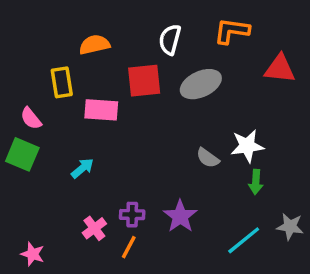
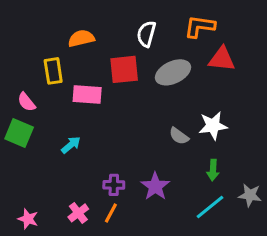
red triangle: (280, 69) -> (222, 59), moved
green arrow: (256, 182) -> (213, 170), moved
pink cross: (94, 228) -> (78, 213), moved

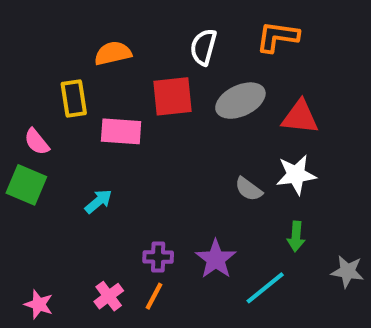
red triangle: (222, 59) -> (300, 117), moved
cyan line: (210, 207) -> (265, 288), moved

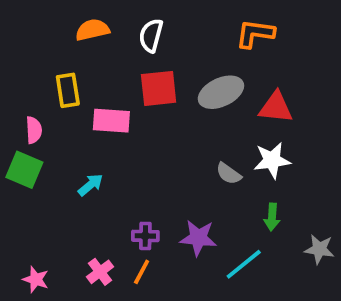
white semicircle: (203, 47) -> (151, 35), moved
orange semicircle: (113, 53) -> (92, 30), moved
pink semicircle: (37, 142) -> (34, 130), turned -144
purple star: (216, 259) -> (198, 238), turned -30

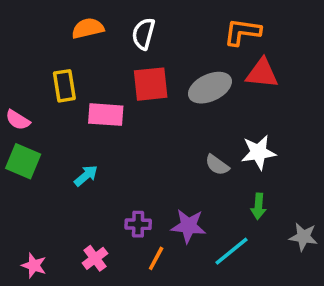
red triangle: (276, 107) -> (262, 73), moved
pink semicircle: (34, 130) -> (18, 120), moved, turned 125
orange line: (142, 272) -> (156, 258), moved

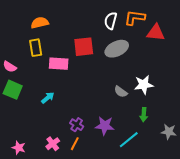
orange semicircle: (88, 28) -> (40, 23), moved
white semicircle: (143, 34) -> (111, 21), moved
red triangle: (262, 73) -> (156, 33), moved
purple cross: (138, 224) -> (77, 125), turned 32
orange line: (156, 258) -> (75, 144), moved

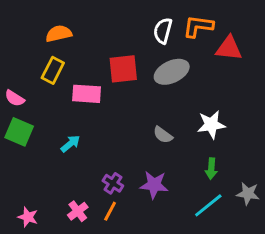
yellow rectangle: (36, 48) -> (53, 70), turned 36
gray semicircle: (121, 92) -> (163, 135), moved
cyan line: (129, 140) -> (208, 205), moved

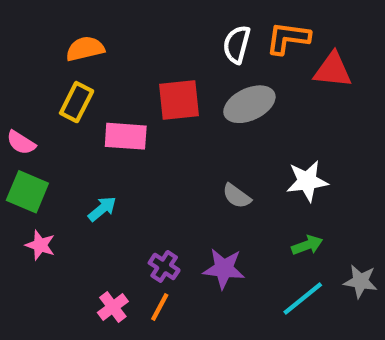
green arrow: (211, 169) -> (307, 245), turned -114
pink star: (28, 217) -> (40, 245), moved

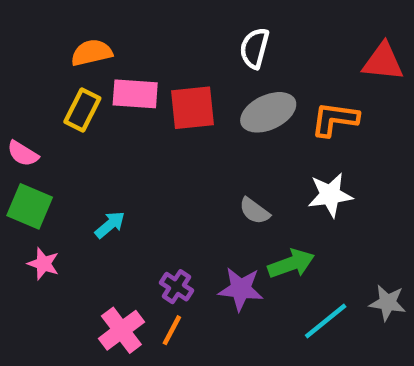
orange L-shape: (288, 38) -> (335, 119), moved
red triangle: (333, 70) -> (383, 62), moved
pink rectangle: (126, 136) -> (135, 94), moved
green arrow: (307, 245) -> (291, 264), moved, size x1.4
pink cross: (113, 307) -> (121, 330), size x1.4

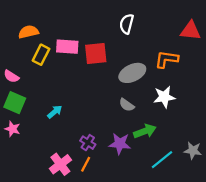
orange semicircle: (92, 53) -> (28, 32), moved
gray ellipse: (268, 112) -> (132, 73), moved
pink star: (43, 264) -> (12, 129), moved

